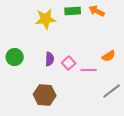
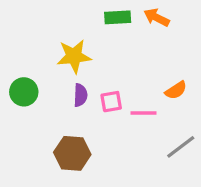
yellow star: (46, 19) -> (74, 56), moved
pink square: (69, 63) -> (111, 102), turned 32

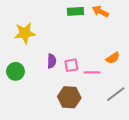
yellow star: (74, 56) -> (25, 33), moved
green circle: (24, 92) -> (15, 71), moved
brown hexagon: (72, 153) -> (69, 97), moved

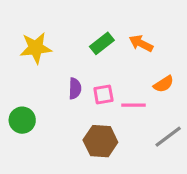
green rectangle: (75, 11) -> (102, 43), moved, turned -35
orange arrow: (100, 11) -> (141, 43), moved
green circle: (15, 71) -> (22, 120), moved

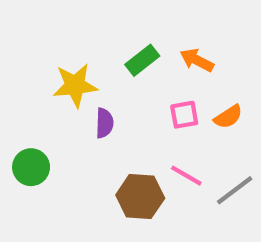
yellow star: (36, 48) -> (75, 85), moved
pink square: (103, 95) -> (184, 115), moved
pink line: (134, 105) -> (186, 176), moved, turned 30

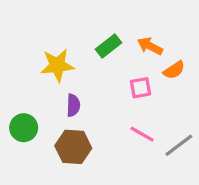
orange semicircle: (228, 117) -> (174, 70), moved
purple semicircle: (104, 123) -> (73, 105), moved
brown hexagon: (140, 197) -> (73, 147), moved

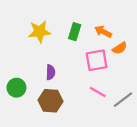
green rectangle: (108, 46) -> (75, 32), turned -35
yellow star: (57, 65) -> (40, 32), moved
pink square: (140, 88) -> (97, 60), size x1.5

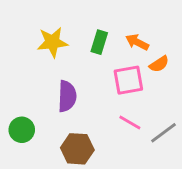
purple semicircle: (50, 72) -> (67, 96), size x1.5
green circle: (16, 88) -> (22, 130), moved
brown hexagon: (50, 101) -> (77, 149), moved

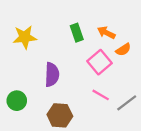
yellow star: (52, 42) -> (25, 37), moved
green rectangle: (99, 42) -> (77, 33), turned -36
pink square: (128, 80) -> (100, 62), turned -30

